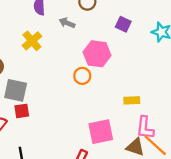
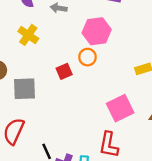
red square: (22, 111) -> (64, 71), moved

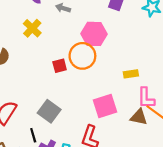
orange circle: (87, 57) -> (82, 56), size x1.6
gray square: (25, 89) -> (49, 111), moved, turned 30

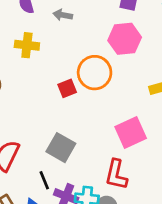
yellow cross: (32, 28) -> (27, 45), turned -30
pink hexagon: (94, 34) -> (125, 39), moved

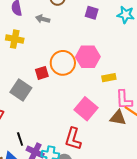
pink hexagon: (125, 39) -> (88, 57), moved
pink square: (131, 133) -> (86, 109), turned -30
gray square: (61, 148) -> (21, 90), moved

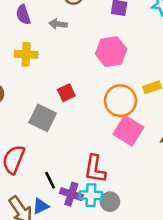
pink hexagon: (88, 57) -> (111, 52), moved
orange circle: (63, 63) -> (120, 101), moved
red L-shape: (73, 139) -> (95, 169), moved

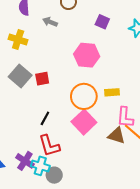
gray square: (43, 118) -> (20, 76), moved
red L-shape: (95, 169) -> (49, 146), turned -40
black line: (50, 180) -> (45, 118), moved, turned 40

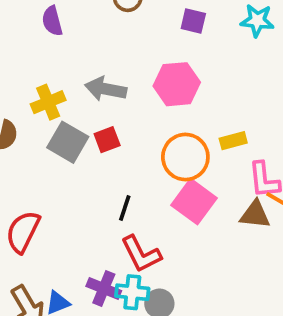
gray arrow: (50, 22) -> (106, 89), moved, size x1.5
yellow cross: (18, 40) -> (48, 102), moved, turned -30

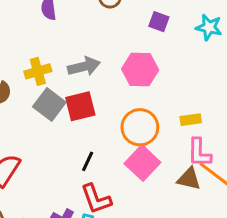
gray arrow: (106, 89) -> (84, 66), turned 148
red square: (107, 140) -> (80, 106), size x1.5
yellow rectangle: (233, 141) -> (191, 120), moved

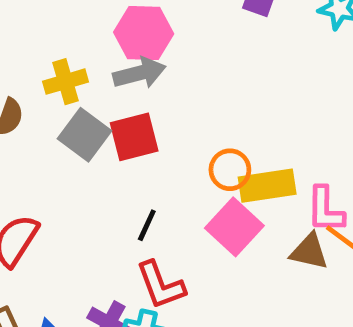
pink hexagon: (140, 69) -> (144, 33), moved
yellow rectangle: (191, 120) -> (267, 186), moved, size x1.6
orange circle: (140, 127) -> (230, 170), size x0.7

